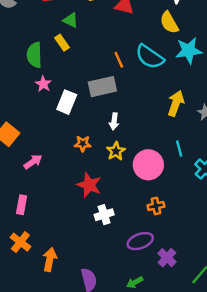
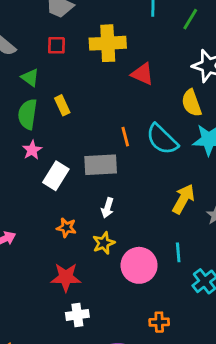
green triangle: (71, 20) -> (30, 78), moved
red star: (89, 185) -> (66, 277), turned -30
orange cross: (156, 206) -> (159, 322), moved

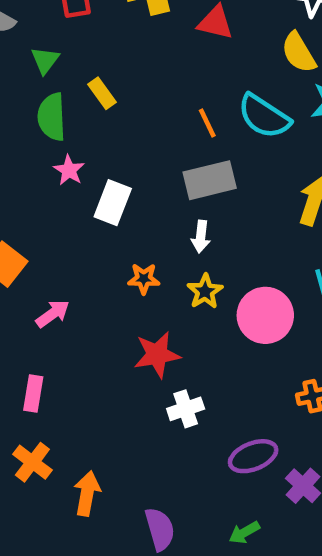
green triangle: (30, 78) -> (45, 60), turned 42
gray rectangle: (101, 165) -> (210, 180), moved

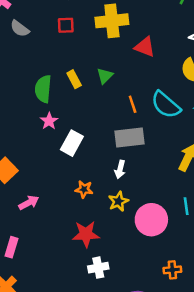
green triangle: (45, 60) -> (105, 76), moved

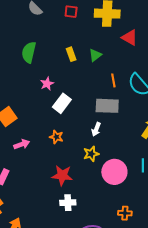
green semicircle: (43, 89) -> (29, 52), moved
orange star: (84, 189) -> (56, 137), moved

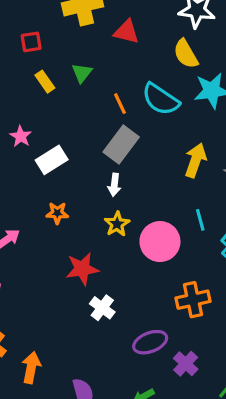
red square: (71, 12) -> (31, 42), moved
white rectangle: (62, 103) -> (52, 160), turned 36
gray rectangle: (107, 106) -> (121, 145), turned -40
white cross: (68, 203) -> (102, 308), turned -35
orange cross: (125, 213) -> (193, 300), size x1.5

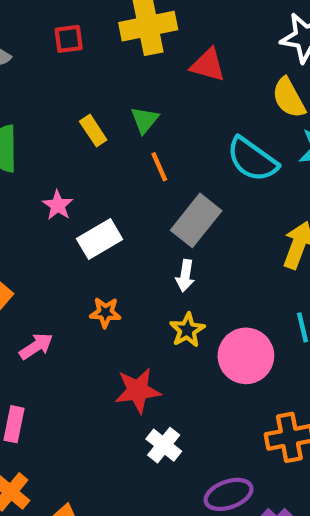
red square: (31, 42) -> (69, 39), moved
orange line: (120, 104) -> (159, 167), moved

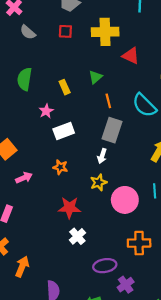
yellow rectangle: (93, 131) -> (65, 87), moved
orange line: (159, 167) -> (108, 101), moved
gray rectangle: (196, 220) -> (112, 130), turned -30

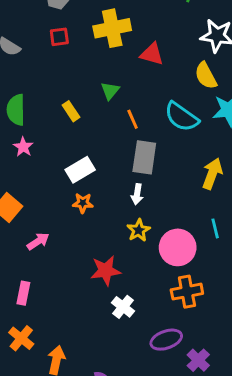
pink star: (46, 111) -> (23, 147), moved
orange star: (60, 167) -> (83, 203), moved
orange cross: (139, 243) -> (187, 292), moved

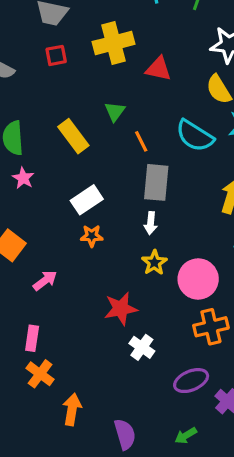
yellow rectangle: (71, 111) -> (73, 136), size x1.5
orange cross: (21, 338) -> (40, 374), moved

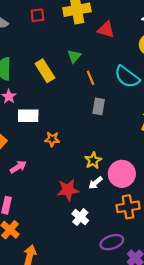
gray rectangle: (156, 182) -> (99, 106), size x0.7
white rectangle: (87, 200) -> (28, 116), moved, turned 30
white arrow: (151, 223) -> (95, 183), moved, turned 40

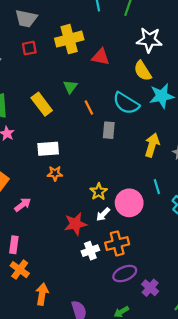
gray rectangle: (99, 106) -> (109, 130), moved
white rectangle: (28, 116) -> (48, 149), moved
orange cross: (128, 207) -> (117, 243), moved
white cross: (80, 217) -> (90, 251), turned 35

